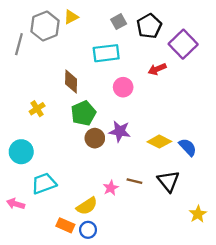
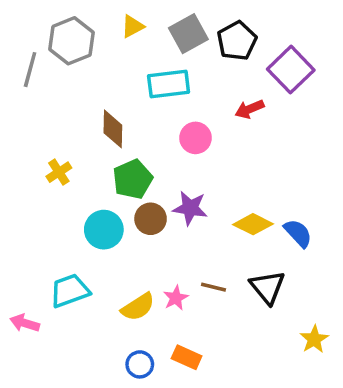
yellow triangle: (71, 17) -> (133, 26), moved
gray square: (119, 22) -> (188, 34), size x1.5
cyan circle: (21, 152) -> (104, 230), moved
yellow semicircle: (87, 206) -> (138, 307), moved
orange rectangle: (65, 225) -> (187, 357), moved

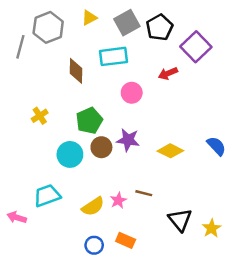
brown diamond: (113, 129) -> (76, 71), moved
blue semicircle: (298, 233) -> (216, 146), moved
black triangle: (267, 287) -> (180, 220), moved

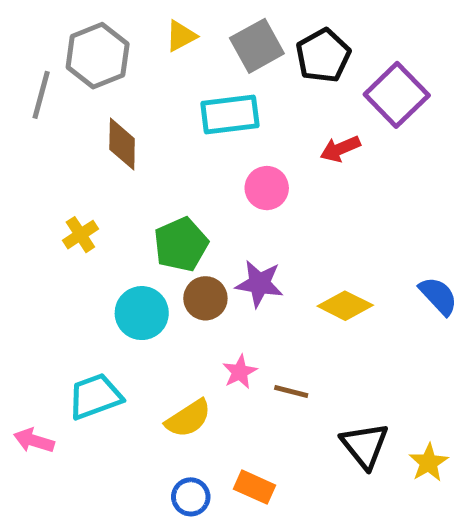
brown diamond: (76, 71) -> (122, 144), moved
pink star: (118, 200) -> (240, 372), moved

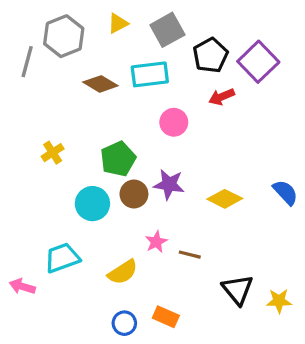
black pentagon: (323, 56) -> (210, 55), moved
brown diamond: (122, 144) -> (100, 84), moved, turned -60
yellow star: (429, 463) -> (279, 301), turned 30

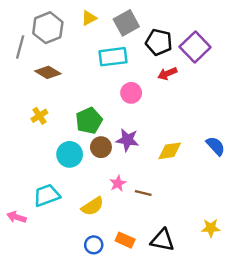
black pentagon: (210, 55) -> (159, 42), turned -30
brown diamond: (100, 84) -> (48, 72), moved
yellow diamond: (225, 199) -> (170, 151), turned -35
black triangle: (238, 290) -> (162, 240), moved, turned -40

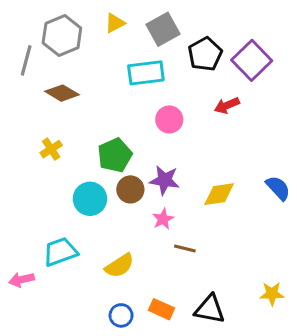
black pentagon: (159, 42) -> (205, 54), turned 30
red arrow: (167, 74) -> (227, 105), moved
pink star: (118, 183) -> (163, 219), moved
pink arrow: (16, 217) -> (22, 280), turned -30

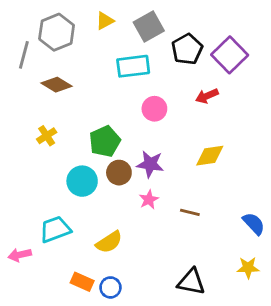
blue semicircle: (278, 188) -> (254, 224), moved
yellow diamond: (219, 194) -> (210, 156), moved
brown line: (185, 249) -> (190, 212), moved
orange rectangle: (161, 309) -> (82, 282), moved

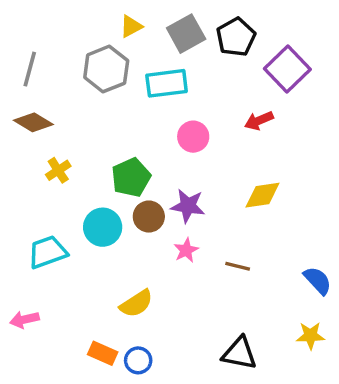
gray hexagon: (57, 32) -> (106, 69), moved
black pentagon: (187, 49) -> (236, 37), moved
brown diamond: (57, 85) -> (33, 122), moved
cyan trapezoid: (55, 229) -> (48, 252), moved

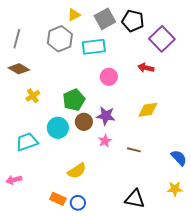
black pentagon: (236, 37) -> (133, 21), turned -30
red arrow: (259, 121) -> (146, 68), turned 35

